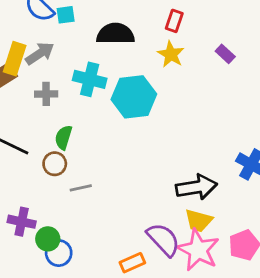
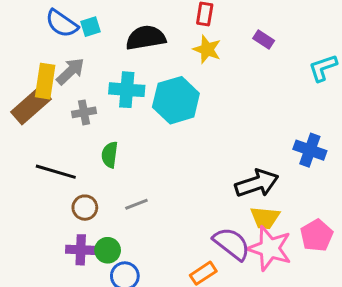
brown circle: (55, 164) -> (85, 208), moved
green circle: (48, 239) -> (108, 250), moved

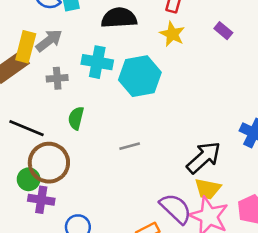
black arrow: (257, 183) -> (204, 157), turned -30
gray line: (136, 204) -> (130, 146), moved
brown circle: (85, 208) -> (49, 163), size x1.8
green circle: (108, 250) -> (29, 179), moved

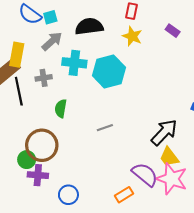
gray arrow: (49, 40) -> (52, 41), moved
black line: (26, 128) -> (19, 91), moved, turned 60
yellow trapezoid: (208, 189) -> (169, 157), turned 45

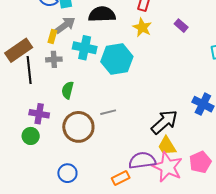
yellow rectangle: (17, 55) -> (52, 36), moved, size x0.6
brown circle: (42, 145) -> (78, 127), moved
purple semicircle: (145, 174) -> (142, 160), turned -52
purple cross: (38, 175) -> (39, 114), moved

